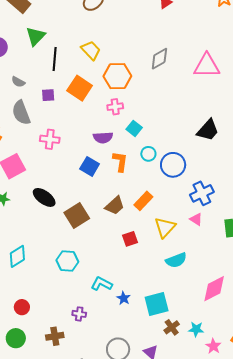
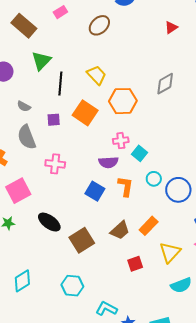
pink cross: (115, 107) -> (121, 141), moved

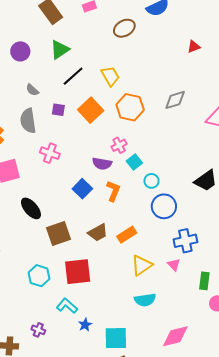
black line: (60, 84) -> (73, 76), turned 30
pink cross: (121, 141) -> (119, 145), turned -35
cyan circle: (154, 179) -> (151, 181), moved
red square: (135, 264) -> (78, 272), moved, size x1.8

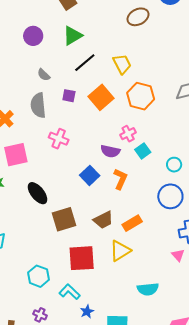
cyan circle: (151, 181) -> (174, 165), moved
yellow triangle: (142, 265) -> (120, 251), moved
cyan hexagon: (39, 276) -> (39, 276), moved

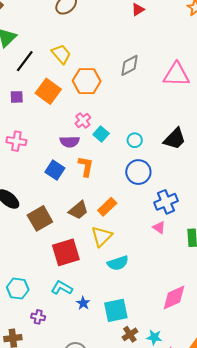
cyan hexagon: (39, 276) -> (18, 289), moved
cyan semicircle: (148, 289) -> (118, 263), moved

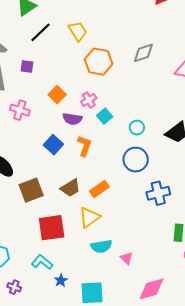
orange square: (48, 91) -> (57, 95), moved, size x0.7
pink triangle: (159, 227) -> (127, 258), moved

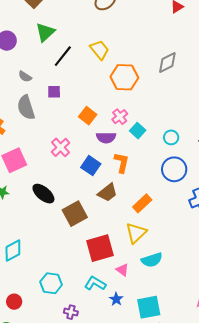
pink cross: (20, 110) -> (61, 147), moved, turned 36
brown trapezoid: (70, 188) -> (107, 193), moved
pink triangle: (127, 258) -> (122, 270), moved

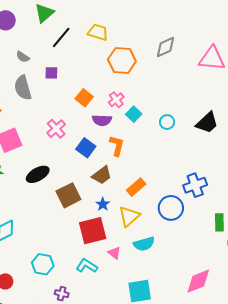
yellow trapezoid: (99, 50) -> (98, 32), turned -35
blue circle: (174, 169) -> (171, 208), moved
black ellipse: (43, 194) -> (38, 174), turned -70
blue star: (116, 299) -> (103, 204), moved

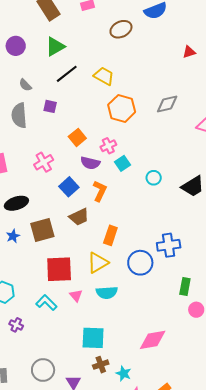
orange rectangle: (136, 187) -> (110, 235), turned -42
blue star: (103, 204) -> (13, 236), moved

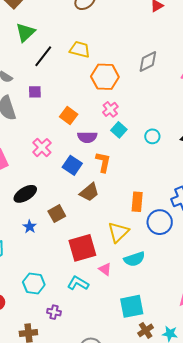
pink cross: (108, 146) -> (110, 109), moved
brown square: (42, 230) -> (57, 214), size x0.7
orange rectangle: (110, 235) -> (137, 202), moved

